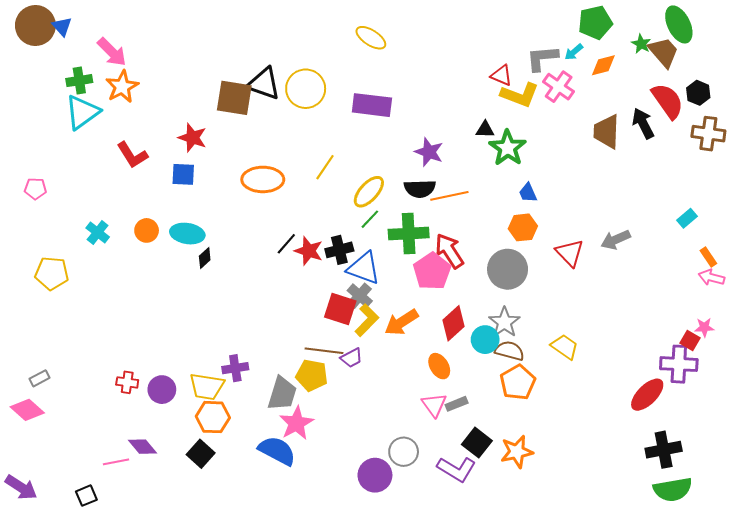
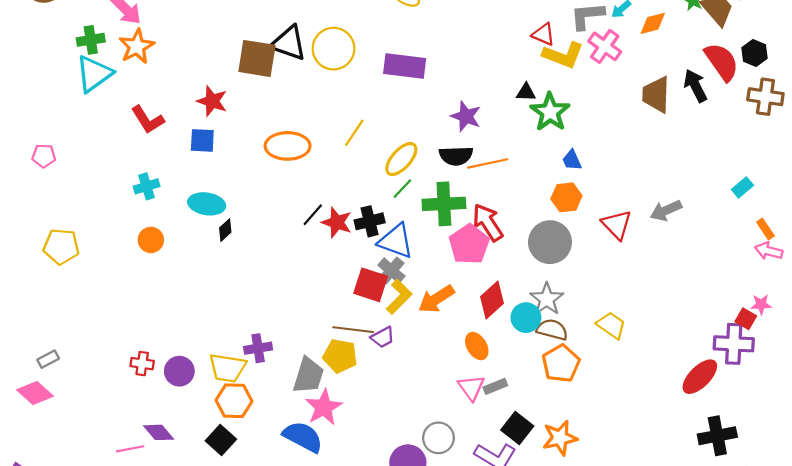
orange circle: (147, 230) -> (151, 240), moved
cyan cross: (98, 232) -> (147, 186), moved, turned 35

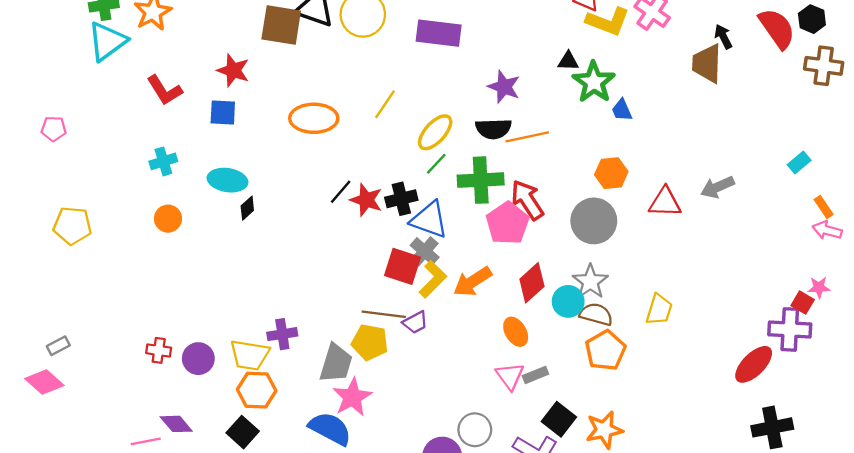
black arrow: (695, 86) -> (723, 37), moved, size x0.7
blue trapezoid: (572, 160) -> (622, 110), moved
red triangle: (617, 225) -> (665, 202), turned -44
yellow trapezoid: (611, 325) -> (659, 310), turned 72

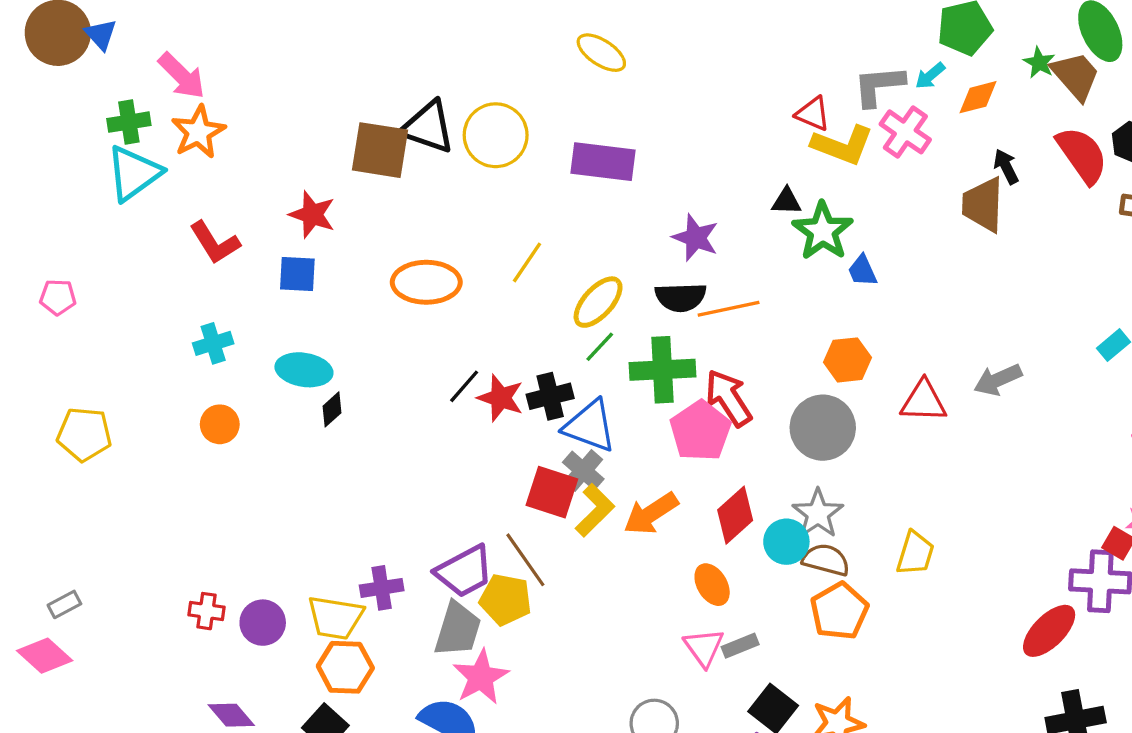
brown line: (384, 314) -> (525, 560), turned 48
purple trapezoid: (415, 322) -> (464, 571), moved, size x1.6

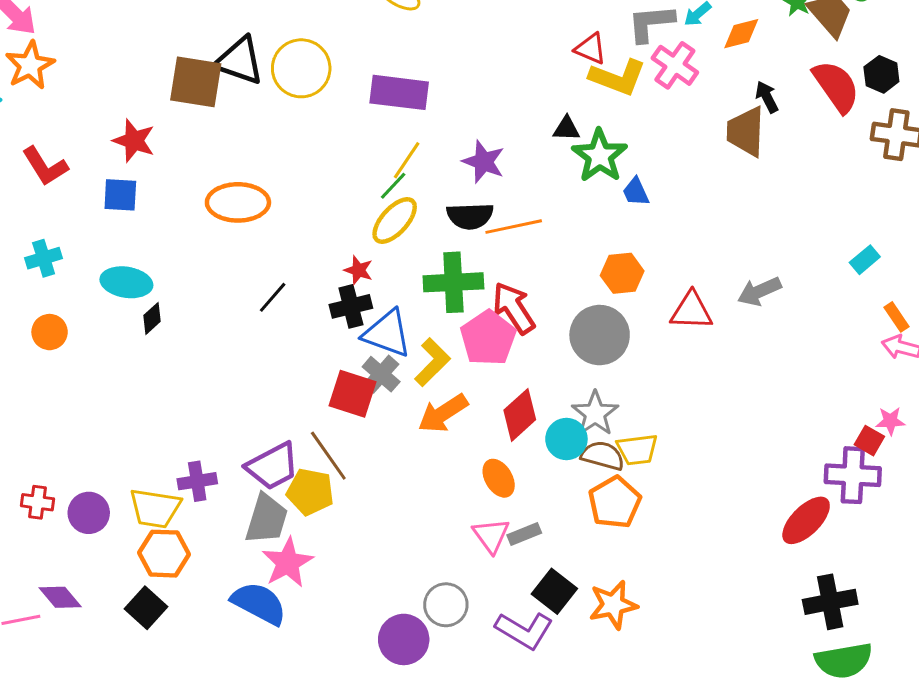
yellow line: (527, 262) -> (407, 160), moved
green line: (600, 347) -> (393, 186), moved
red star: (501, 398) -> (358, 270), moved, size x0.7
yellow L-shape: (595, 510) -> (432, 362), moved
yellow trapezoid: (915, 553) -> (637, 450), moved, turned 66

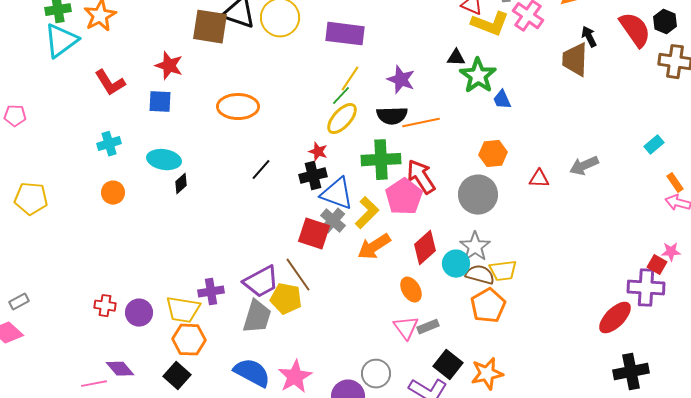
red triangle: (692, 311) -> (539, 179), size x0.7
pink star: (288, 563) -> (295, 377), moved

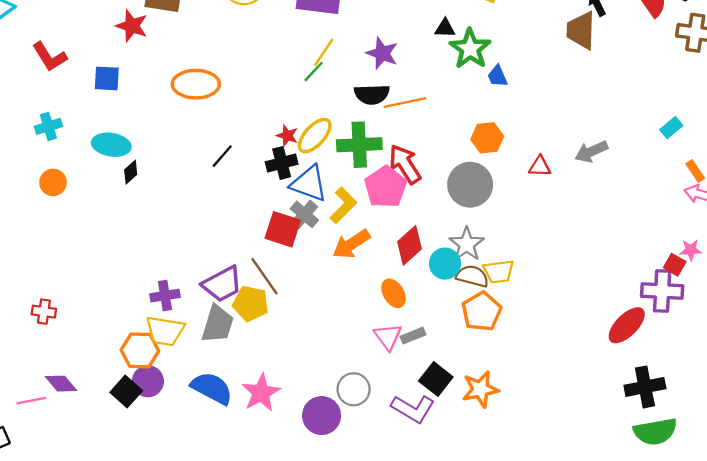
red star: (169, 66) -> (132, 26), moved
yellow ellipse: (342, 119) -> (315, 136), moved
yellow trapezoid: (183, 310) -> (165, 331), moved
purple circle: (139, 313) -> (148, 381), moved

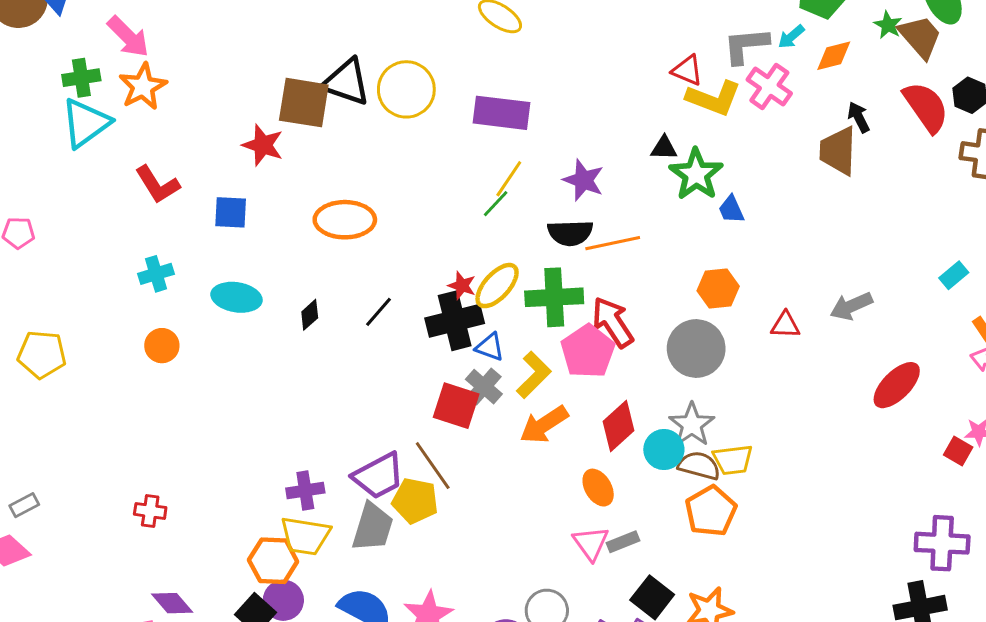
black cross: (282, 163) -> (455, 321), size x1.4
black diamond: (131, 172) -> (310, 315), moved
blue triangle: (309, 184) -> (490, 347), size x0.6
purple cross: (662, 291) -> (942, 543), moved
red ellipse: (627, 325) -> (897, 385), moved

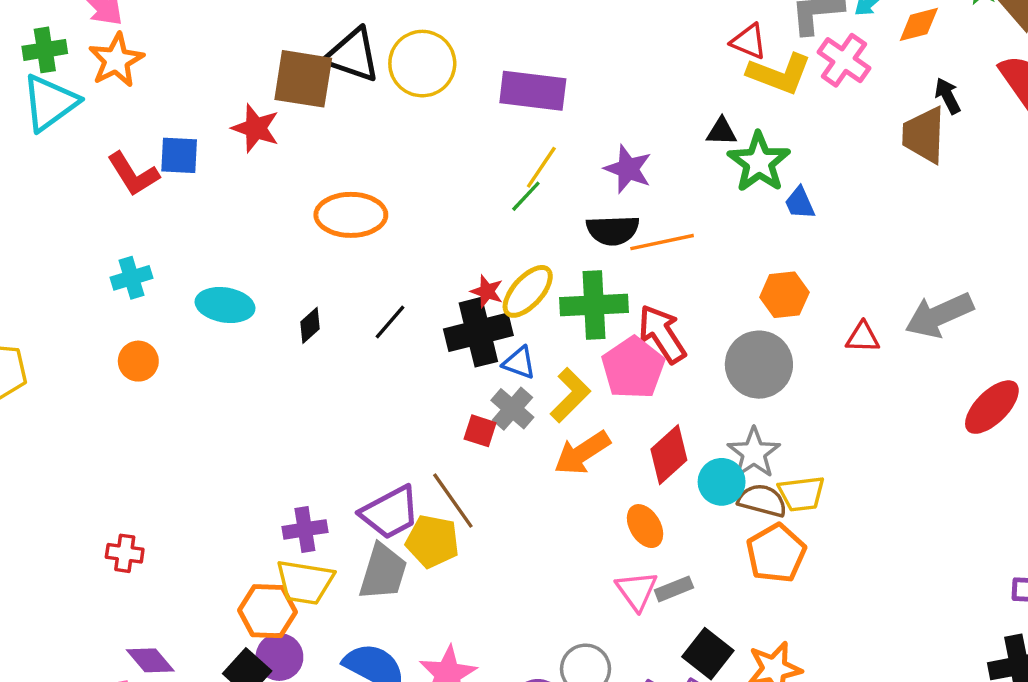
blue square: (231, 212) -> (179, 155), moved
gray arrow: (851, 306) -> (939, 315), size x1.4
red square: (456, 406) -> (480, 431), size x0.6

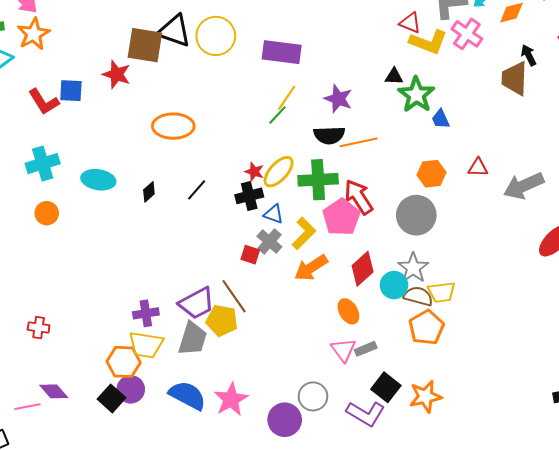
cyan cross: (131, 278) -> (43, 164), size x1.4
black cross: (478, 332) -> (249, 196), size x0.7
red triangle: (863, 337) -> (478, 168), moved

